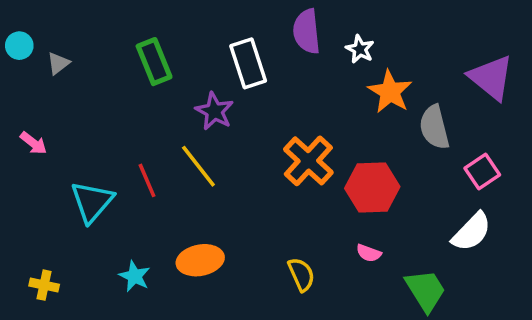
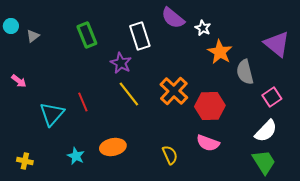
purple semicircle: (307, 31) -> (173, 18), turned -45
yellow line: (198, 166) -> (129, 94), moved
pink semicircle: (369, 253) -> (208, 143), size x1.6
green trapezoid: (425, 290) -> (264, 162), moved

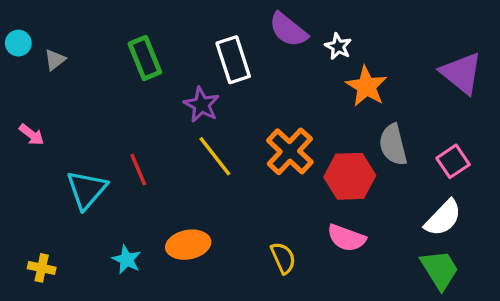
gray semicircle: (245, 72) -> (393, 145), moved

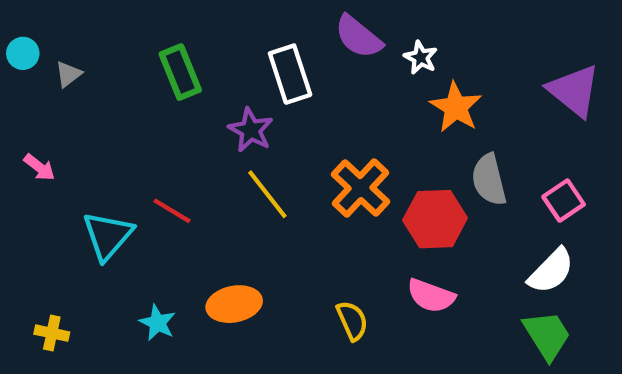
red line: (138, 170) -> (172, 211), turned -36

